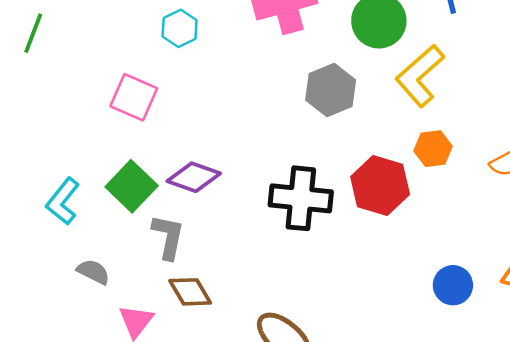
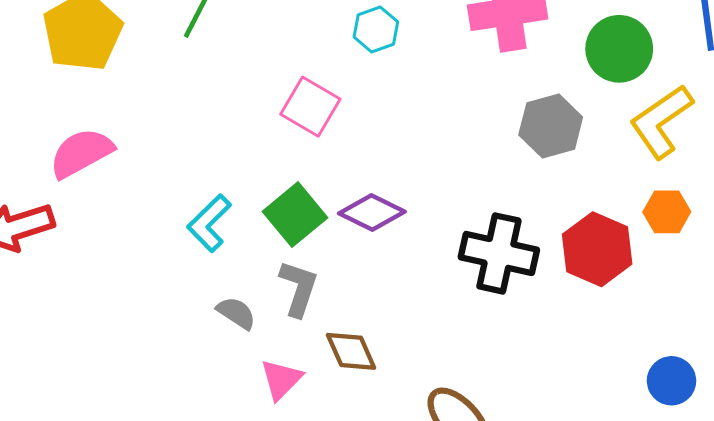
gray L-shape: (168, 237) -> (299, 288), moved

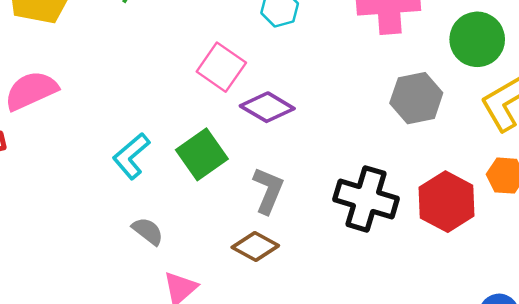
purple diamond: (372, 212) -> (267, 107), moved
gray L-shape: (299, 288) -> (268, 190), moved
brown diamond: (351, 351) -> (255, 246), moved, turned -42

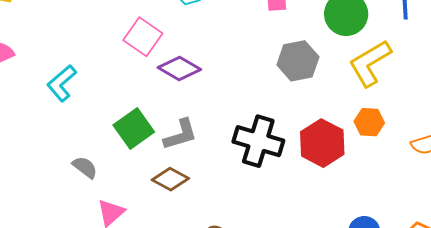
green square: (202, 154) -> (134, 128), moved
cyan L-shape: (131, 156) -> (62, 83), moved
gray L-shape: (268, 190) -> (180, 135), turned 51

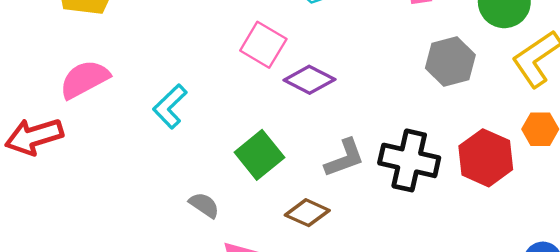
gray L-shape: (180, 135) -> (345, 158), moved

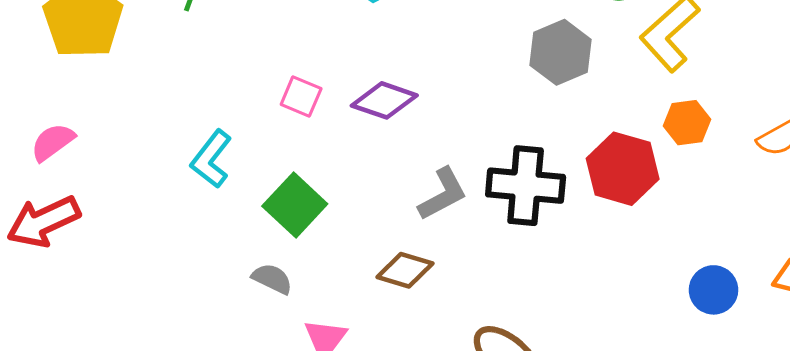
pink square: (263, 45) -> (301, 96), moved, size x0.7
pink semicircle: (84, 79) -> (53, 142), moved, size x0.7
green square: (259, 155) -> (295, 205), moved

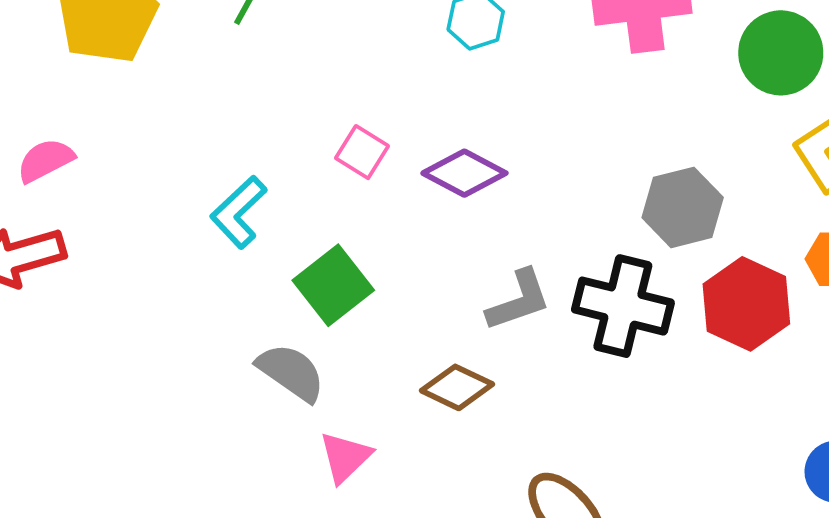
gray hexagon: (561, 52) -> (683, 207), moved
gray semicircle: (272, 279) -> (291, 372), size x1.4

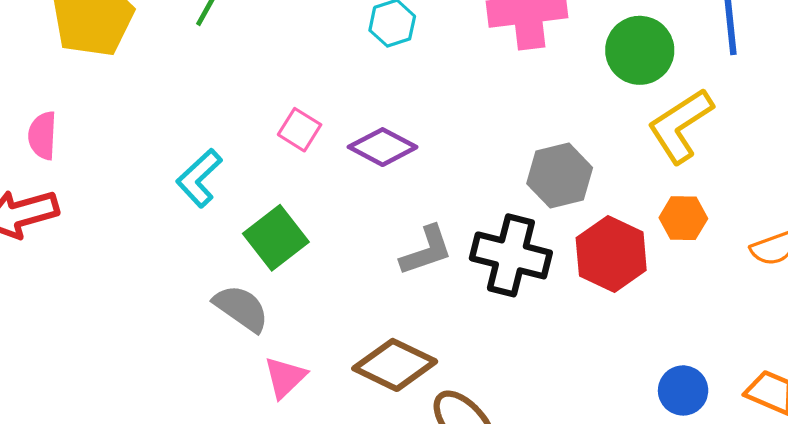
pink semicircle: (45, 160) -> (42, 135), turned -60
brown diamond: (457, 387) -> (395, 365), moved, size x1.4

